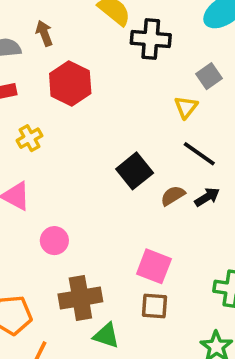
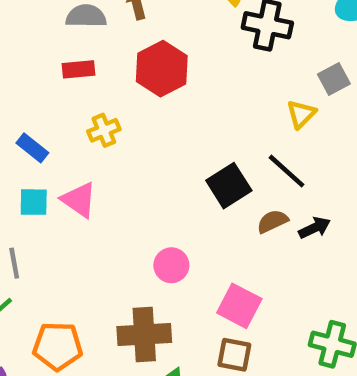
black line: (199, 154) -> (286, 171), moved
pink circle: (54, 241) -> (171, 265), moved

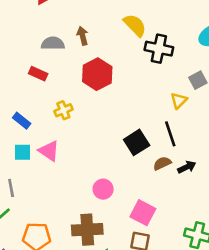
red rectangle: (78, 69) -> (38, 74), moved, turned 30
black line: (286, 171) -> (170, 134), turned 30

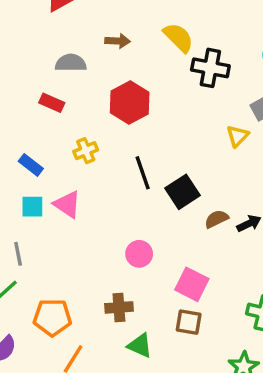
brown arrow: (83, 36) -> (118, 41), moved, turned 108
black line: (170, 134) -> (143, 173), moved
brown cross: (87, 230) -> (119, 307), size x0.7

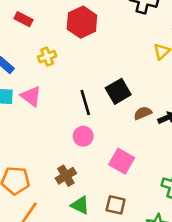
black line: (143, 173) -> (85, 102), moved
brown cross: (119, 307) -> (66, 176), turned -30
brown square: (189, 322) -> (116, 205), moved

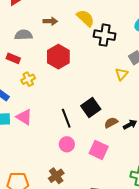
yellow cross: (47, 57) -> (28, 79), moved
pink square: (122, 161) -> (99, 150), moved

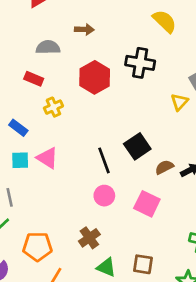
yellow semicircle: (85, 18) -> (165, 21), moved
black cross: (105, 35) -> (140, 63), moved

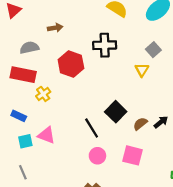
red rectangle: (34, 79) -> (23, 75), size x1.6

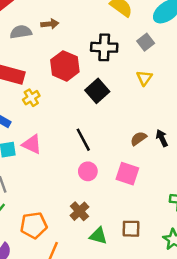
gray semicircle: (29, 48) -> (21, 32), moved
gray square: (153, 50) -> (146, 42), moved
black square: (116, 112) -> (97, 91), moved
black arrow: (161, 122) -> (162, 138), turned -80

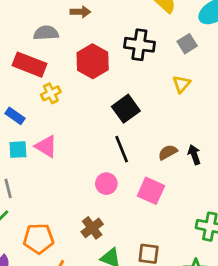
gray semicircle: (21, 32) -> (46, 33), moved
black square: (97, 91) -> (126, 109), moved
black line: (83, 140) -> (122, 149), moved

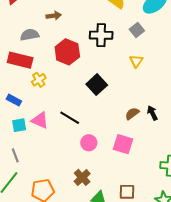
black line: (122, 149) -> (70, 118), moved, turned -30

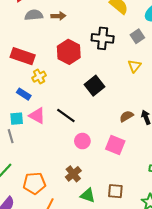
gray semicircle: (30, 35) -> (34, 15), moved
blue rectangle: (14, 100) -> (24, 94), moved
gray line: (15, 155) -> (11, 136), moved

